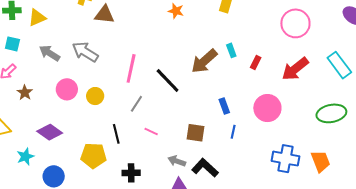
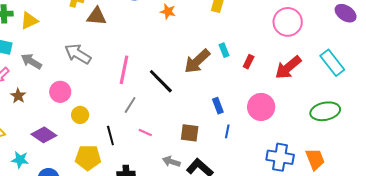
gray arrow: (49, 53) -> (31, 61), moved
yellow circle: (95, 96) -> (80, 115), moved
cyan star: (25, 157) -> (20, 160), turned 30

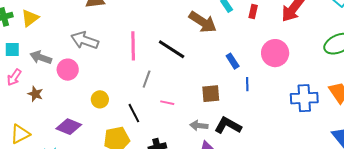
brown arrow: (197, 61) -> (203, 22), turned -92
pink circle: (60, 92) -> (68, 70), moved

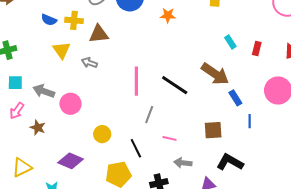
yellow triangle: (30, 18) -> (62, 50), moved, turned -30
brown arrow: (203, 22) -> (215, 74), moved
gray arrow: (85, 40) -> (89, 63), moved, size x0.6
gray arrow: (199, 126) -> (183, 163), moved

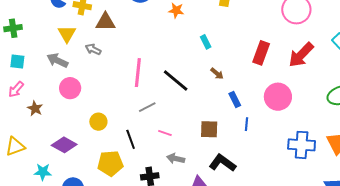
cyan rectangle: (230, 42) -> (206, 42), moved
red rectangle: (257, 49) -> (261, 53), size x1.6
brown arrow: (215, 74) -> (217, 74), size x0.5
gray arrow: (44, 91) -> (57, 60), moved
gray line: (149, 115) -> (147, 107), turned 36

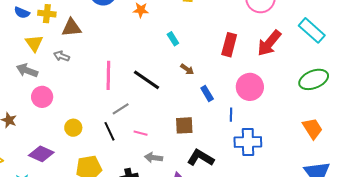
blue line: (247, 124) -> (231, 115), moved
black line: (131, 139) -> (109, 131), moved
blue cross: (302, 145) -> (248, 142), moved

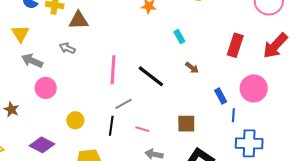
yellow triangle: (34, 43) -> (20, 34), moved
blue rectangle: (207, 94) -> (221, 96), moved
black line: (109, 131) -> (111, 126), turned 30

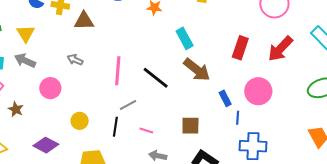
cyan rectangle: (179, 37) -> (185, 38), size x1.5
gray arrow: (67, 48) -> (75, 60), moved
gray arrow: (32, 61) -> (25, 60), moved
brown arrow: (192, 68) -> (197, 70), size x2.0

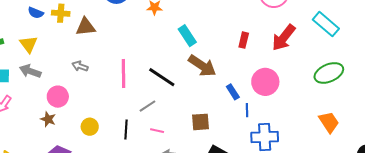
red rectangle: (240, 48) -> (244, 40), size x0.7
gray line: (128, 105) -> (148, 106), moved
brown star: (16, 109) -> (48, 119), moved

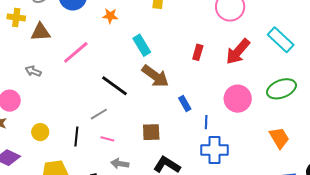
pink line: (124, 74) -> (76, 52), moved, turned 48
pink circle: (265, 82) -> (238, 99), moved
blue line: (247, 110) -> (206, 122), moved

